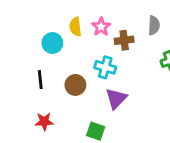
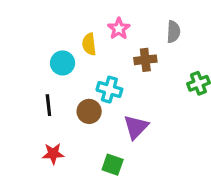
gray semicircle: (154, 25) -> (173, 32), moved
pink star: (101, 27) -> (119, 29), moved
cyan cross: (105, 67) -> (109, 90), moved

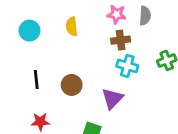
pink star: (119, 29) -> (116, 14), moved, turned -30
cyan circle: (63, 63) -> (29, 31), moved
cyan cross: (109, 90) -> (127, 66), moved

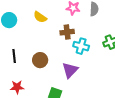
yellow semicircle: (72, 27) -> (40, 17), turned -48
brown cross: (121, 40) -> (67, 32), moved

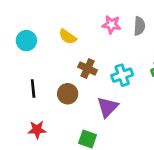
brown cross: (67, 32) -> (88, 68), moved, turned 32
cyan cross: (81, 46) -> (122, 75), turned -35

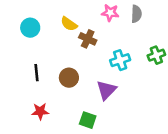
brown cross: (88, 68) -> (88, 39), moved

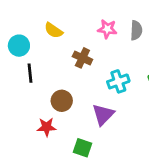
yellow semicircle: (69, 24) -> (53, 30), moved
black line: (36, 73) -> (30, 73), moved
red star: (40, 111) -> (47, 127), moved

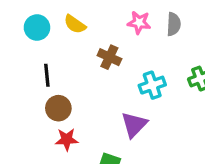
cyan circle: (19, 46) -> (37, 27), moved
brown circle: (62, 101) -> (58, 108), moved

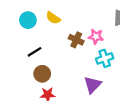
pink star: (139, 23) -> (96, 37), moved
black line: (47, 75) -> (35, 52), turned 64

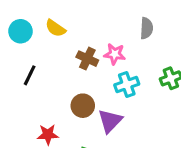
black line: (35, 52) -> (30, 75), turned -32
brown circle: (42, 74) -> (83, 106), moved

